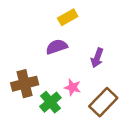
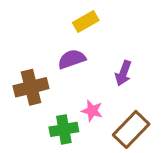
brown cross: (25, 84) -> (31, 87), moved
green cross: (50, 102) -> (64, 129), turned 30

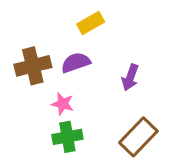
brown cross: (31, 87) -> (33, 66), moved
pink star: (92, 111) -> (63, 104), moved

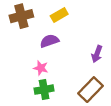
brown cross: (33, 66) -> (21, 16), moved
purple arrow: (130, 77) -> (97, 54), moved

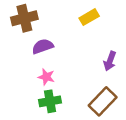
yellow rectangle: (59, 15) -> (89, 17), moved
purple semicircle: (49, 41) -> (43, 46), moved

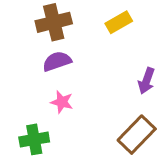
brown cross: (24, 18) -> (54, 22), moved
green cross: (50, 101) -> (34, 139), moved

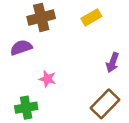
purple semicircle: (57, 61) -> (21, 48), moved

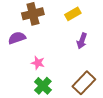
purple arrow: (113, 63) -> (82, 41), moved
green cross: (26, 108) -> (43, 86), moved, turned -36

